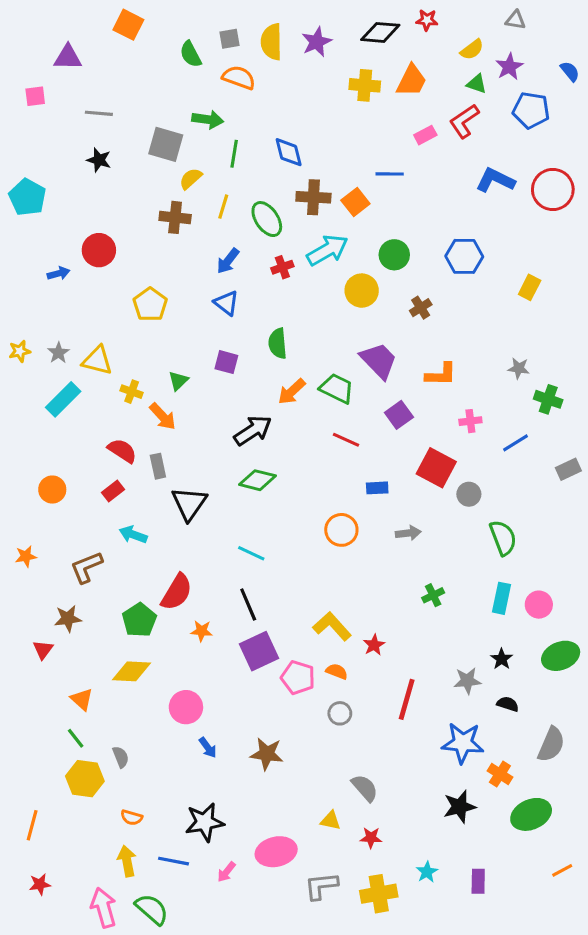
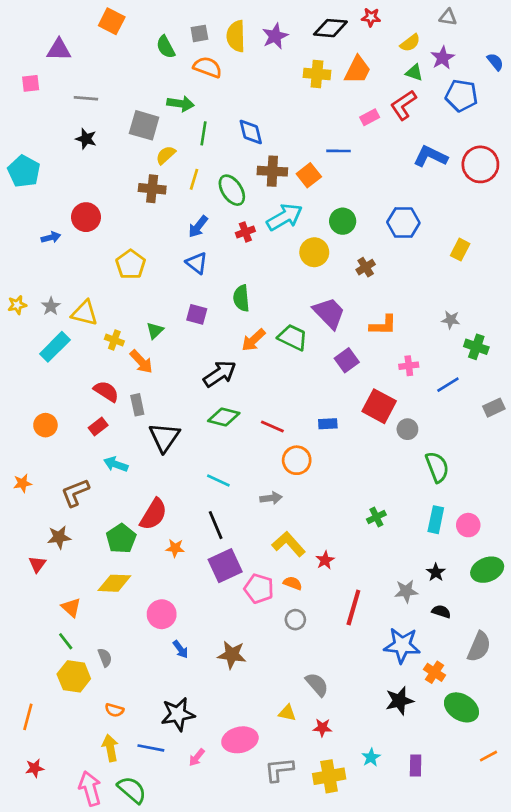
red line: (346, 440) -> (272, 426), moved
gray arrow: (408, 533) -> (271, 498), moved
green ellipse: (531, 814) -> (461, 707), turned 56

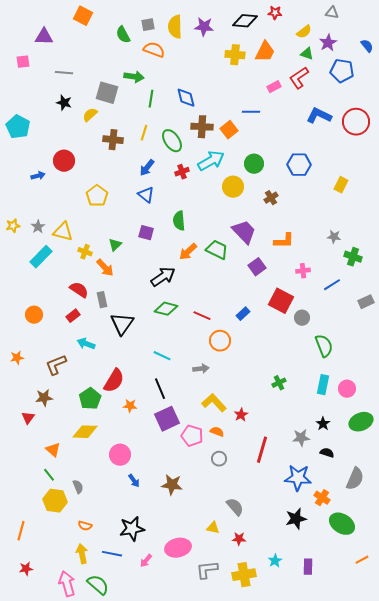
purple star: (275, 36) -> (204, 27), turned 30
yellow semicircle: (166, 155) -> (90, 115), moved
blue rectangle: (328, 424) -> (243, 314), turned -40

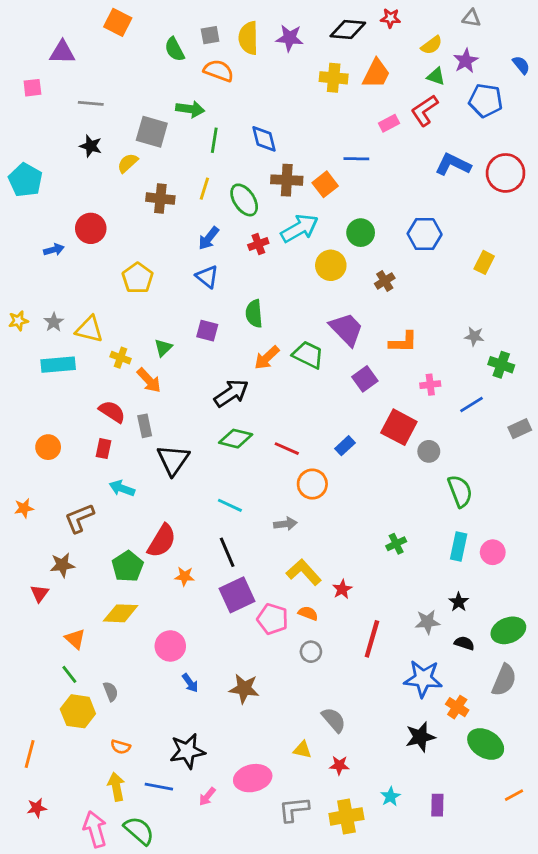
cyan rectangle: (41, 257) -> (58, 365), turned 40
red rectangle: (73, 316) -> (104, 449), turned -40
green ellipse: (361, 422) -> (508, 630), moved

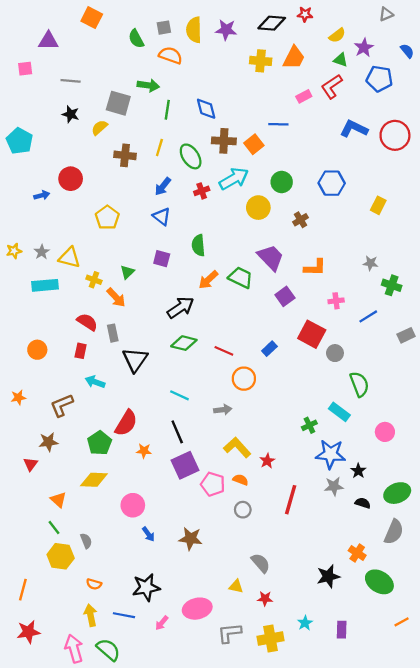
gray triangle: (471, 18) -> (386, 14), moved, turned -32
cyan rectangle: (459, 547) -> (339, 412), moved, turned -65
blue star: (423, 679) -> (331, 454), moved
red star: (37, 808) -> (28, 632), size x1.5

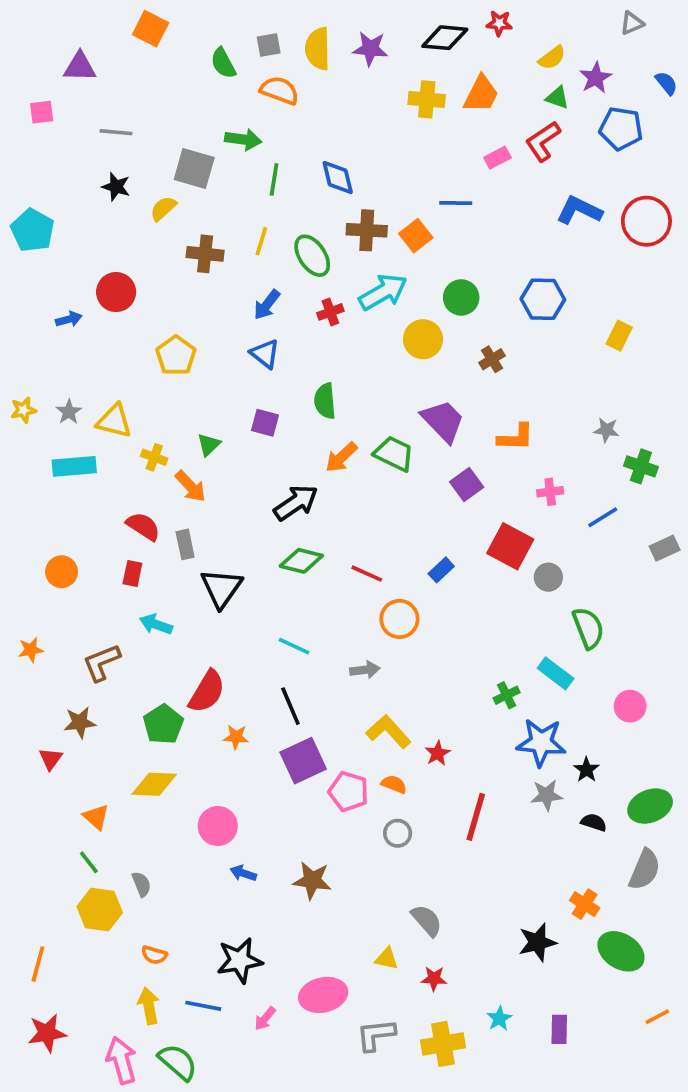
blue arrow: (148, 534) -> (243, 873), turned 144

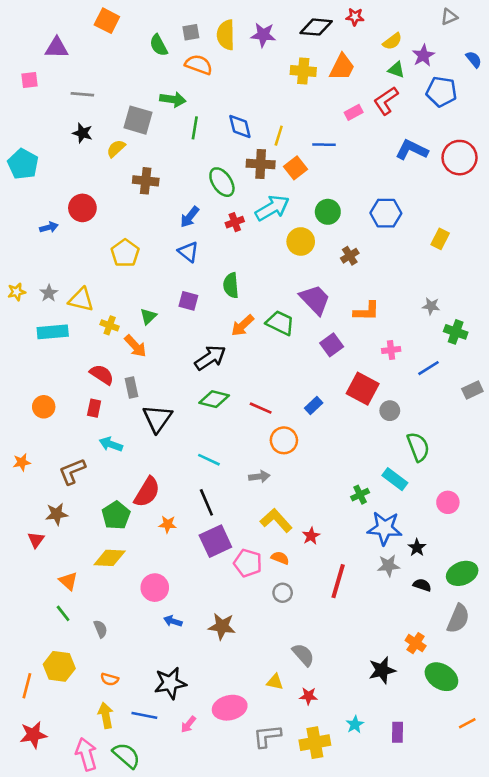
yellow line: (261, 241) -> (279, 136), moved
yellow hexagon: (100, 910) -> (59, 666), moved

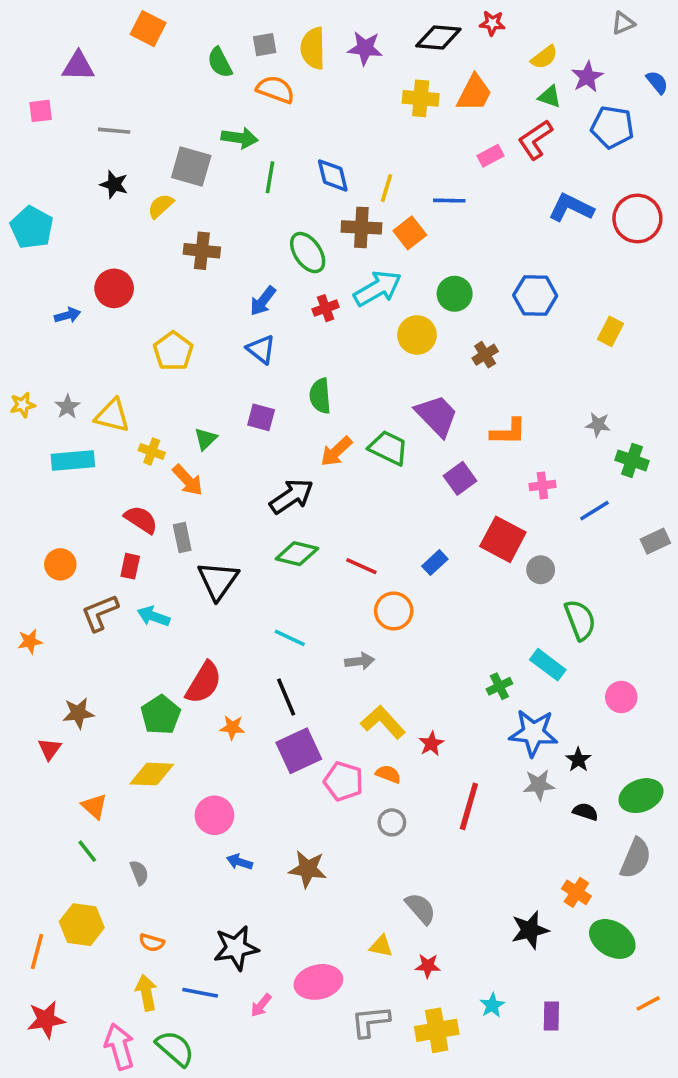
brown L-shape: (72, 471) -> (100, 613), moved

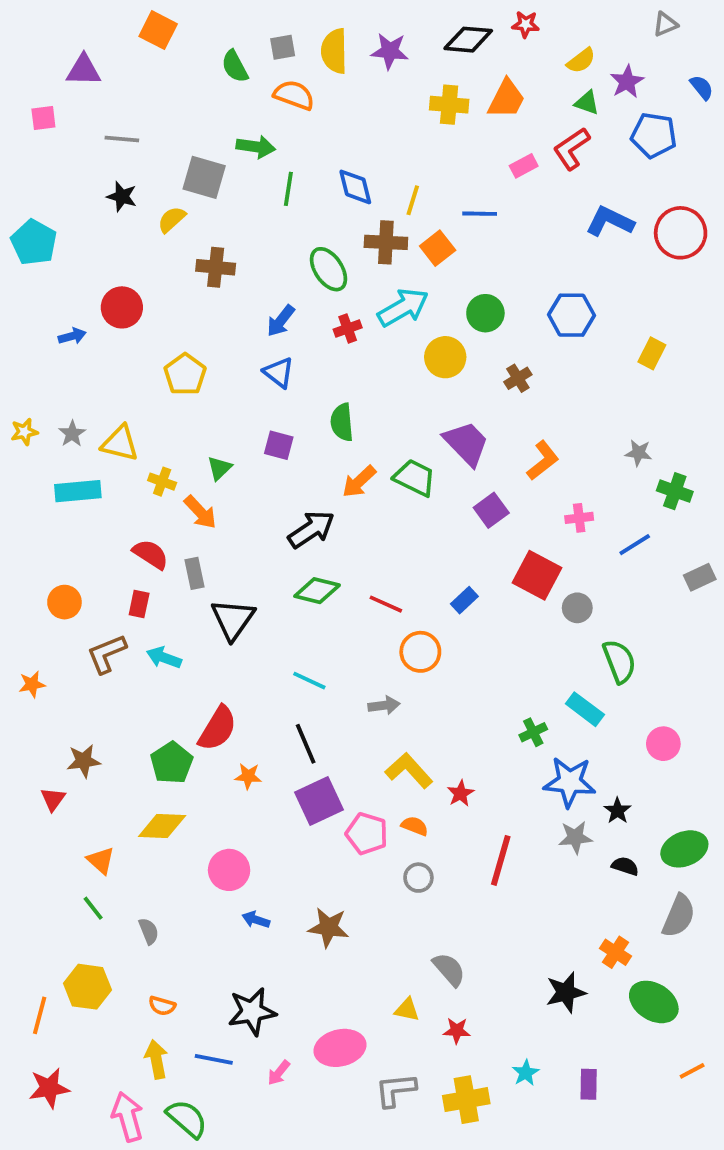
orange L-shape: (508, 432) -> (543, 461), turned -39

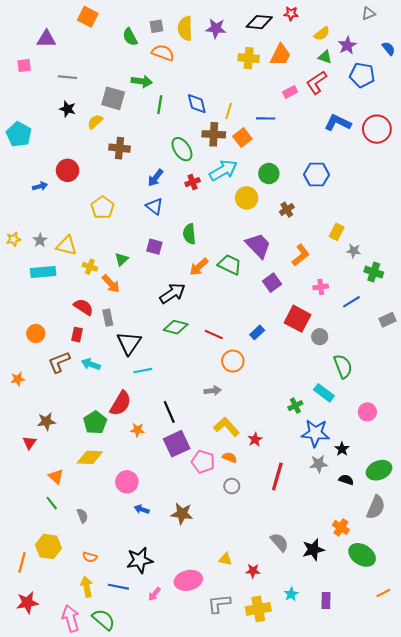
yellow rectangle: (652, 353) -> (337, 232), moved
cyan line: (309, 681) -> (143, 371), moved, turned -36
gray semicircle: (449, 969) -> (279, 542), moved

